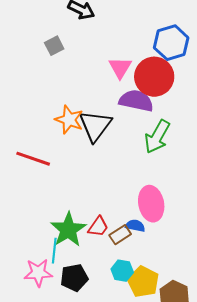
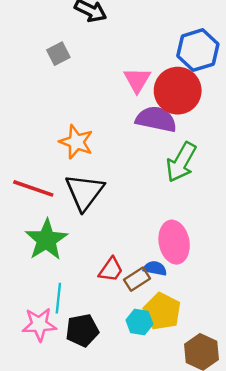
black triangle: (95, 126) -> (85, 192), moved
green star: (68, 230) -> (46, 240), moved
yellow pentagon: (143, 282) -> (162, 311), moved

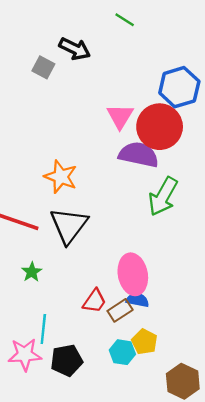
gray square: (58, 54) -> (43, 67), moved, turned -35
green star: (46, 240) -> (32, 272), size x0.5
pink ellipse: (174, 242) -> (133, 274), moved
yellow pentagon: (162, 311) -> (144, 342), size x0.7

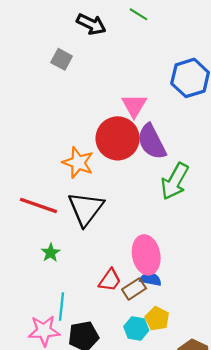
black arrow: (75, 49) -> (91, 24), moved
red circle: (160, 127) -> (118, 138), moved
purple semicircle: (139, 155) -> (152, 142), turned -129

